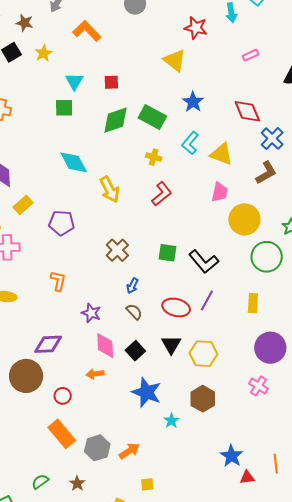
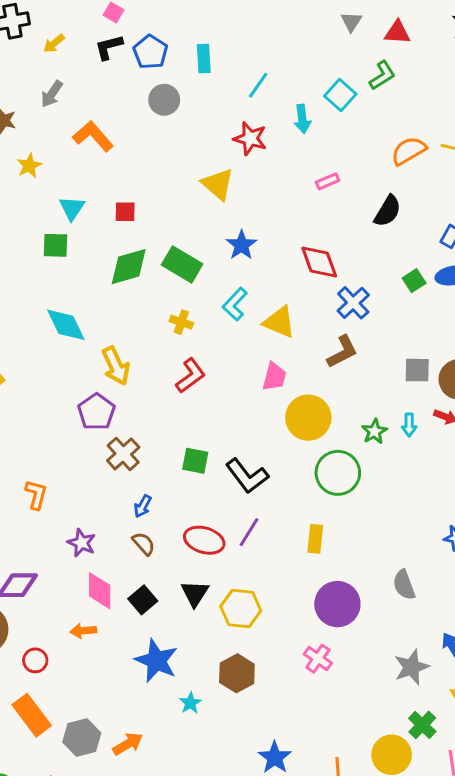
purple pentagon: (62, 223) -> (96, 412), moved, turned 30

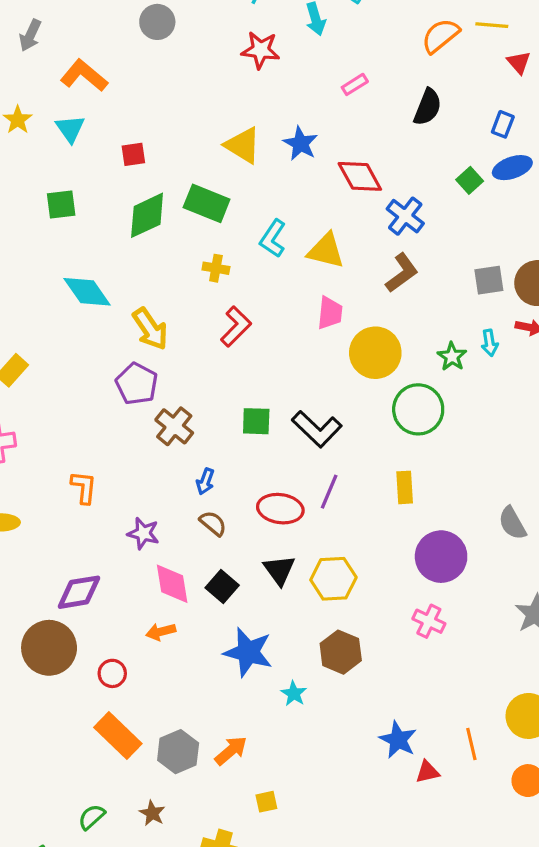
yellow triangle: (218, 184) -> (243, 145), moved
cyan triangle: (72, 208) -> (70, 129), moved
blue star: (241, 245) -> (301, 144), moved

